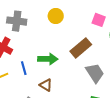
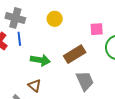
pink square: (99, 20) -> (97, 29), turned -32
blue line: (24, 68) -> (19, 39), moved

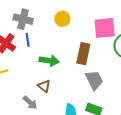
pink square: (97, 29) -> (105, 28), size x1.6
brown rectangle: (75, 54) -> (83, 54), turned -45

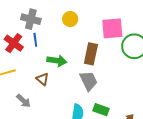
gray trapezoid: (94, 80) -> (89, 81), moved
brown triangle: (44, 86) -> (42, 79), moved
gray arrow: (30, 103) -> (24, 101), moved

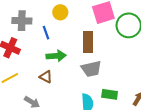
blue line: (35, 40) -> (46, 33), moved
gray trapezoid: (89, 81) -> (91, 69), turned 115

